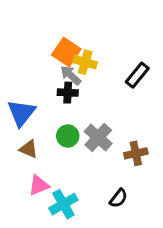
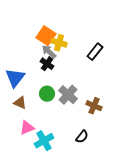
black cross: (68, 93) -> (47, 64), turned 32
brown cross: (136, 153) -> (94, 106), turned 35

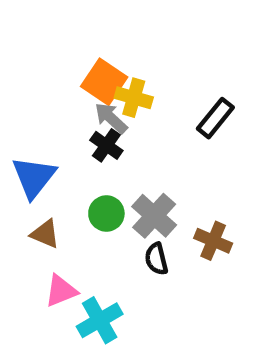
black semicircle: (82, 137) -> (156, 259), moved, turned 128

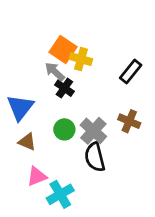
gray arrow: (111, 118) -> (55, 72), moved
brown cross: (213, 241) -> (129, 121), moved
black semicircle: (156, 259) -> (95, 157), size x1.5

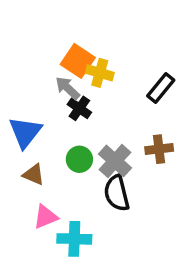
brown cross: (129, 121) -> (159, 149), turned -30
cyan cross: (60, 194) -> (74, 239), turned 32

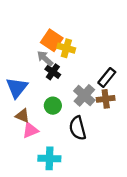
black rectangle: (161, 88) -> (107, 77), moved
gray cross: (115, 161) -> (84, 95), moved
pink triangle: (46, 217) -> (30, 130), moved

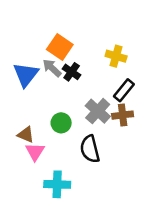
yellow cross: (66, 48) -> (116, 56), moved
black cross: (53, 72) -> (72, 72), moved
blue triangle: (17, 88) -> (26, 74), moved
pink triangle: (30, 130) -> (35, 152), turned -36

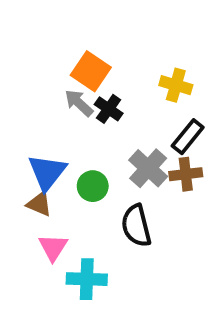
blue triangle: (26, 74) -> (47, 172), moved
pink triangle: (35, 152) -> (53, 247), moved

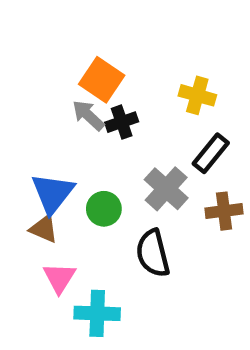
black cross: (109, 109) -> (122, 122), turned 36
brown cross: (186, 174) -> (224, 211), moved

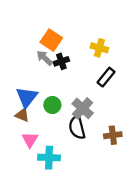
gray cross: (166, 189) -> (83, 108), moved
brown cross: (224, 211) -> (113, 135), moved

